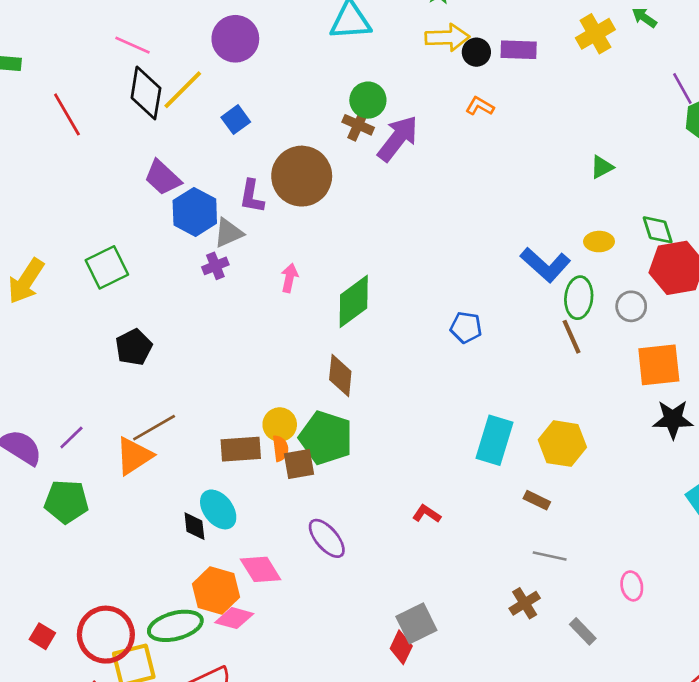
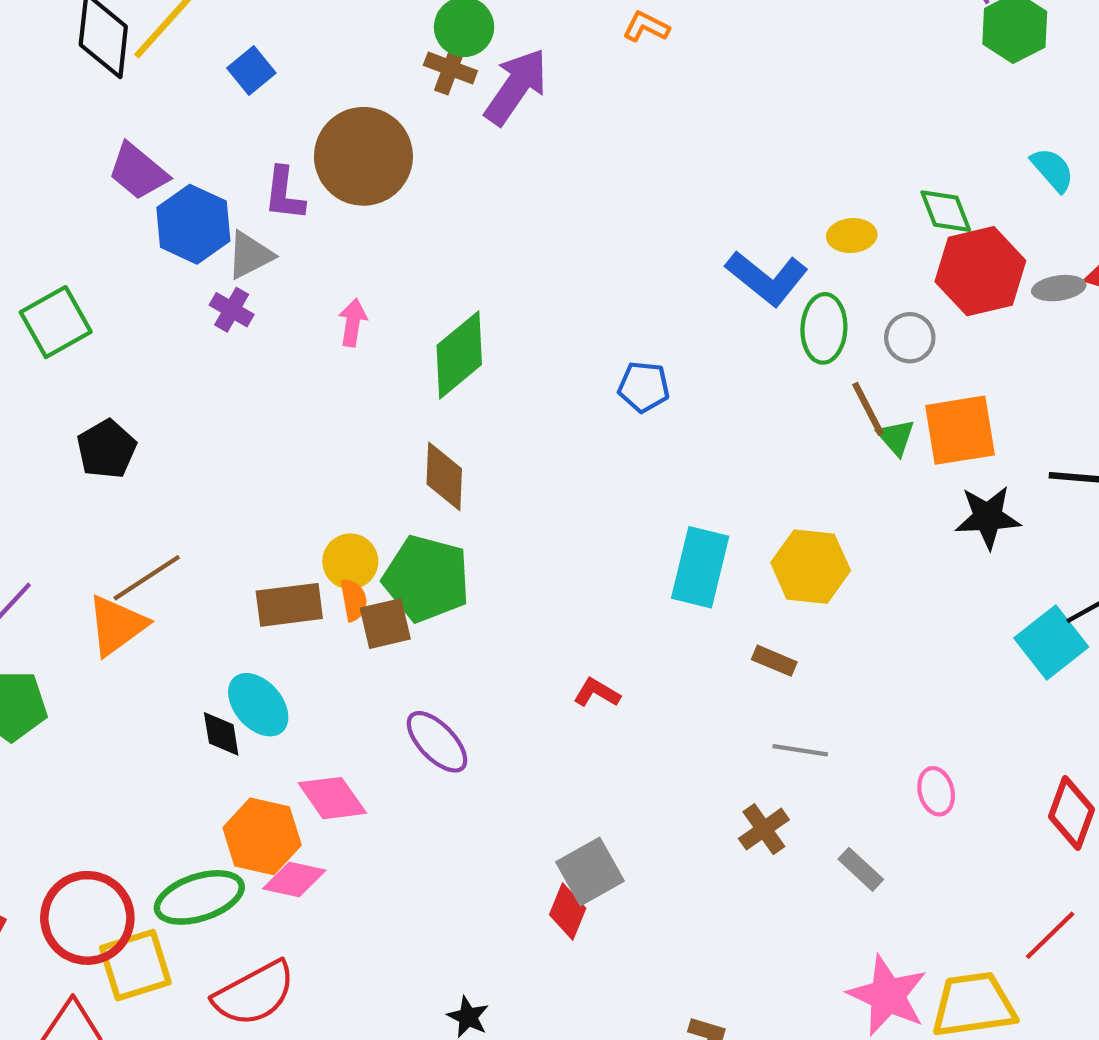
green triangle: (602, 167) -> (896, 437), moved, turned -40
purple cross: (215, 266) -> (232, 310), turned -35
brown line: (572, 337) -> (868, 409), moved

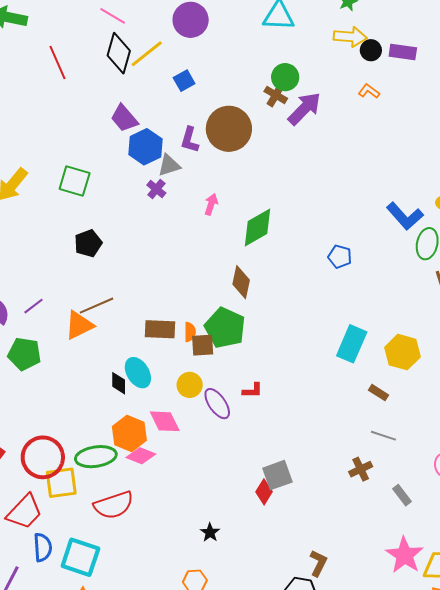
green square: (56, 322) -> (75, 181), turned 36
yellow circle: (350, 561) -> (190, 385), moved
red L-shape: (597, 693) -> (253, 390), moved, turned 140

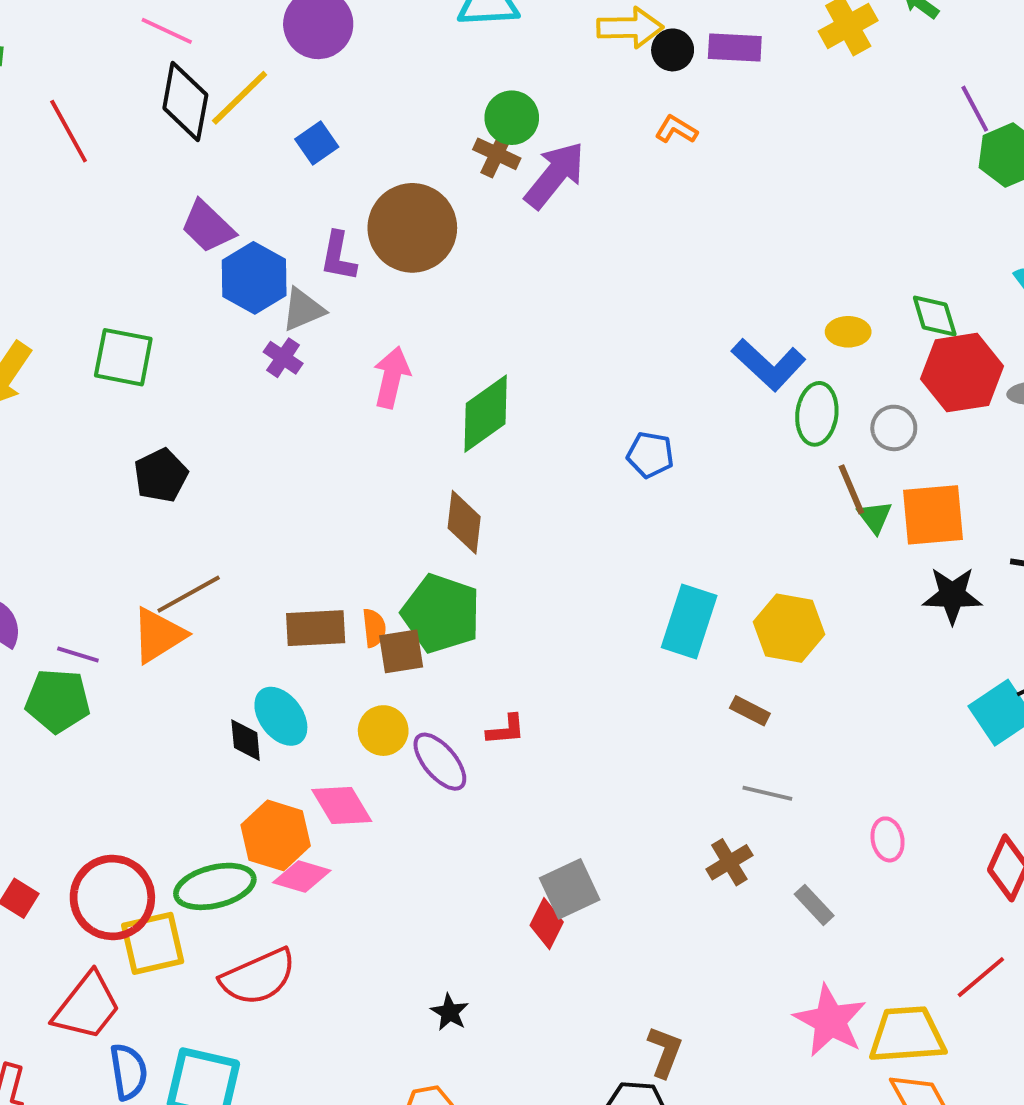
pink arrow: (211, 204) -> (392, 377), size x1.4
purple line: (34, 306) -> (78, 654), moved, turned 60

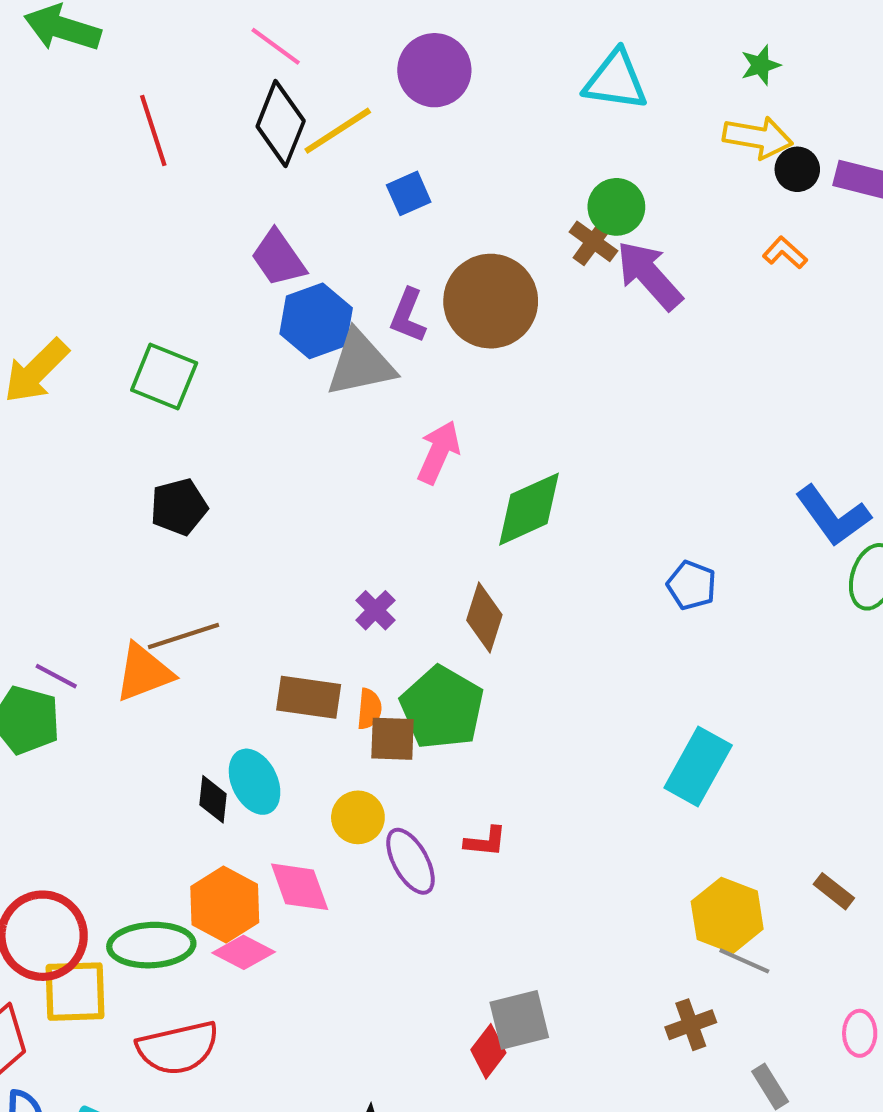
purple arrow: (555, 175) -> (649, 275), turned -92
gray triangle: (303, 310) -> (361, 364), size x1.5
purple cross: (283, 358) -> (375, 610), moved
yellow hexagon: (789, 628) -> (727, 915), moved
brown rectangle: (750, 711) -> (834, 891), moved

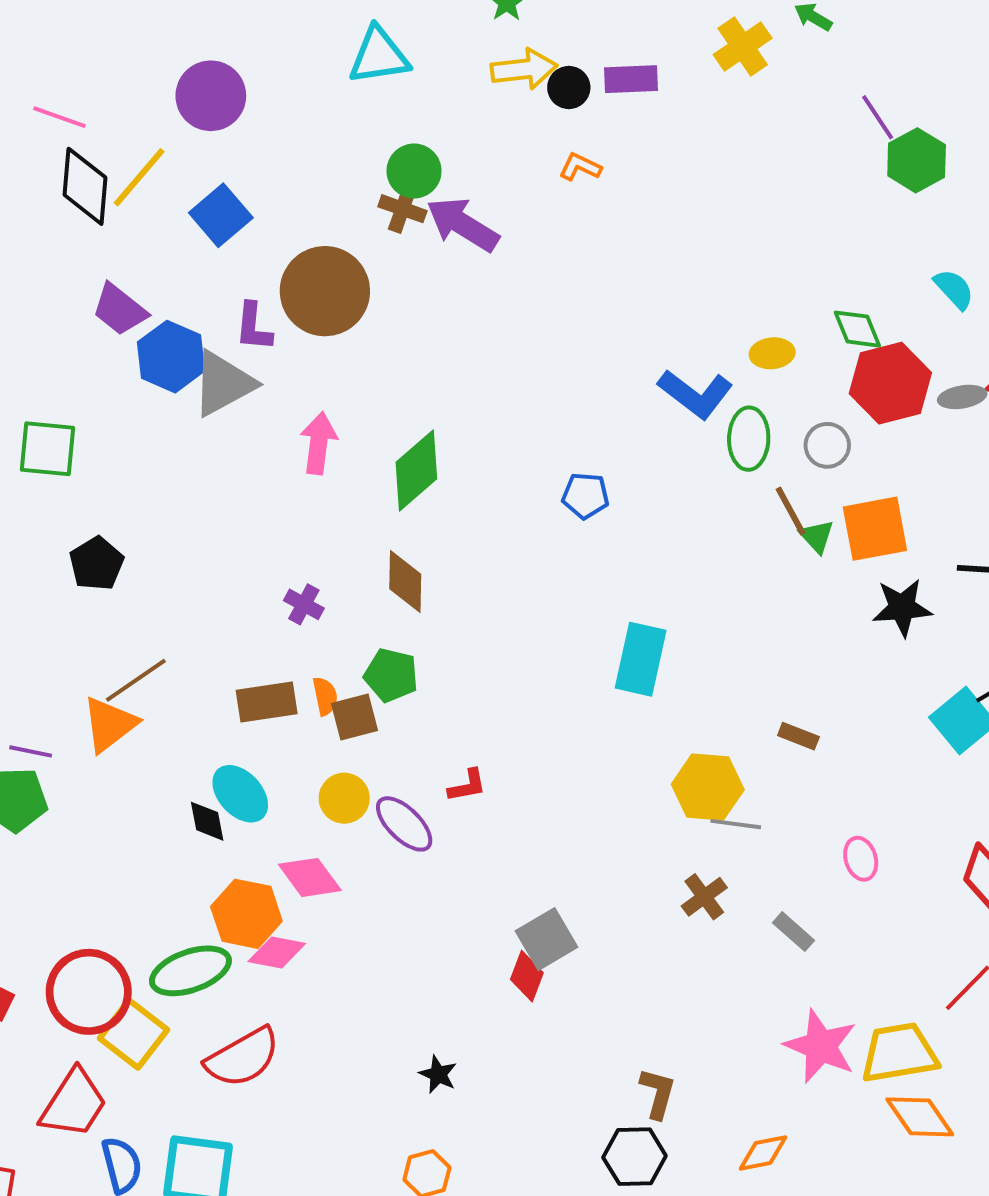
blue square: (409, 193) -> (221, 215), size x1.4
green pentagon: (442, 708) -> (391, 675), size x0.7
yellow square: (75, 992) -> (134, 1034), turned -34

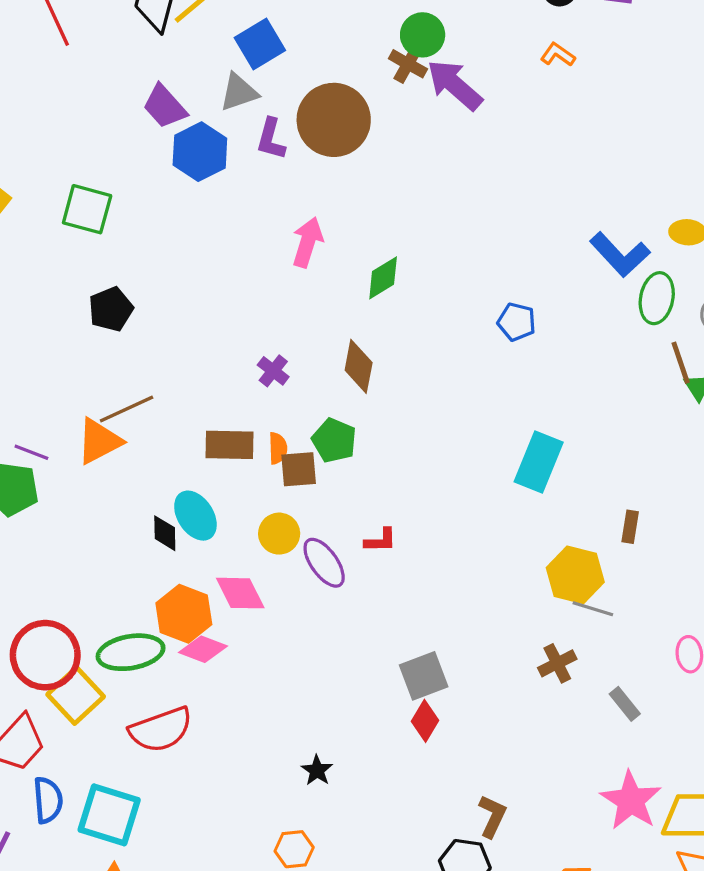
gray triangle: (223, 384) -> (239, 92), moved, size x0.7
green diamond: (416, 470) -> (383, 278), size x0.7
brown rectangle: (798, 736) -> (630, 527), moved, turned 68
red diamond: (527, 976) -> (425, 721), moved

